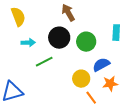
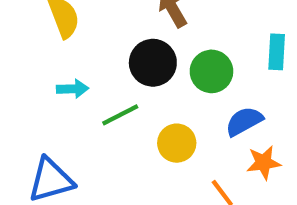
cyan arrow: (28, 43) -> (73, 89), moved
yellow circle: (81, 79) -> (177, 143), moved

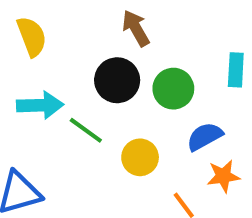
cyan arrow: (73, 89) -> (40, 105), size x1.5
green line: (120, 115) -> (86, 130), turned 63

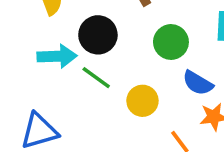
black circle: (117, 80) -> (98, 35), moved
blue semicircle: (205, 136) -> (198, 83), turned -120

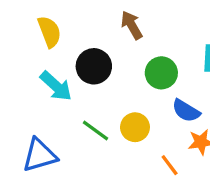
cyan arrow: (57, 56) -> (56, 86), turned 44
green line: (96, 78) -> (95, 131), moved

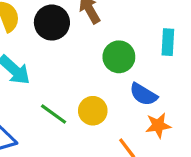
black circle: (94, 66) -> (52, 23), moved

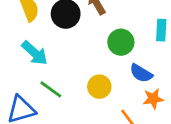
green line: (54, 114) -> (51, 89), moved

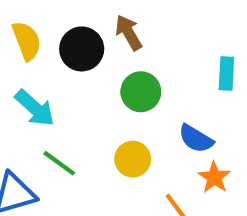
green circle: (121, 42) -> (141, 92), moved
orange star: (153, 99) -> (214, 177), turned -30

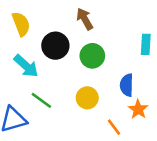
black circle: (82, 49) -> (55, 46), moved
blue semicircle: (196, 139) -> (127, 85), turned 60

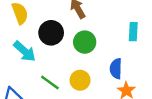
green line: (41, 100) -> (50, 83), moved

